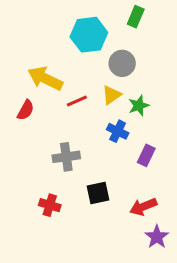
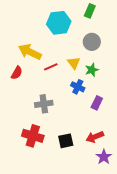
gray circle: (122, 63) -> (92, 42), moved
yellow triangle: (112, 95) -> (74, 63), turned -32
black square: (98, 193) -> (66, 141), moved
red cross: (50, 205) -> (33, 136), size x1.5

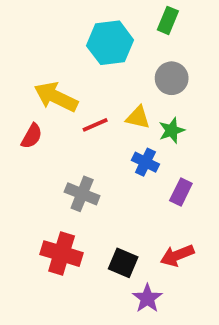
yellow triangle: (74, 63) -> (138, 117), turned -40
gray cross: (44, 104) -> (82, 194), turned 30
black square: (66, 141) -> (123, 263), turned 35
purple star: (104, 157) -> (147, 298), moved

